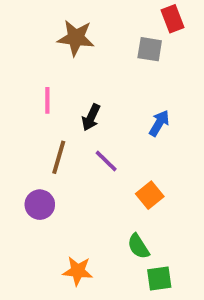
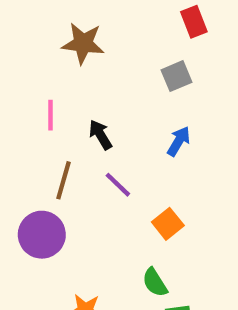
gray square: (150, 49) -> (176, 76), moved, turned -32
black arrow: (91, 117) -> (100, 135), turned 124
purple circle: (40, 205) -> (42, 235), size x1.4

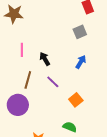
brown star: (83, 43) -> (14, 14), moved
green semicircle: (155, 282) -> (70, 127), turned 144

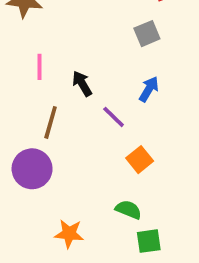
purple line: (53, 82) -> (114, 117), moved

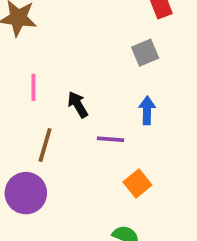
blue arrow: (149, 89) -> (147, 110), turned -30
purple line: (114, 117) -> (110, 139), turned -40

